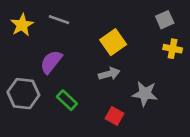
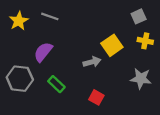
yellow square: (113, 42) -> (112, 45), moved
gray star: (145, 94) -> (141, 79), moved

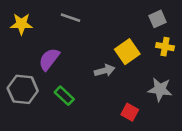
gray line: (50, 16) -> (71, 18), moved
yellow star: (19, 21) -> (21, 24), turned 30
red square: (96, 97) -> (130, 112), moved

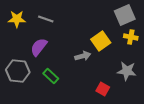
gray line: (71, 18) -> (46, 19), moved
gray square: (157, 19) -> (125, 15), size x1.5

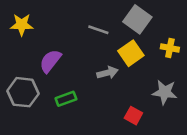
gray square: (125, 15) -> (137, 19), moved, turned -30
gray line: (46, 19) -> (98, 30), moved
green rectangle: (51, 76) -> (66, 99), turned -63

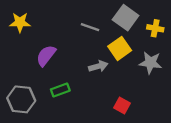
yellow cross: (170, 48) -> (155, 28), moved
gray hexagon: (23, 92) -> (21, 99), moved
gray star: (165, 92) -> (150, 63), moved

